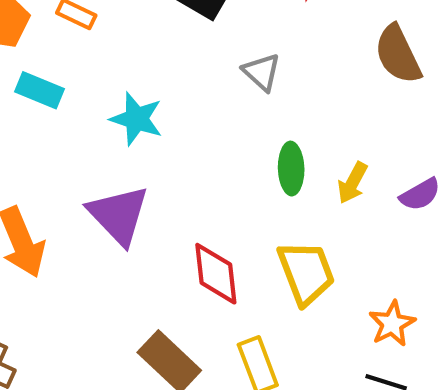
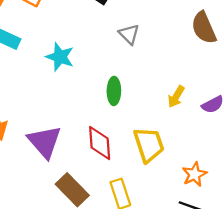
green ellipse: (291, 169) -> (114, 91), moved
purple triangle: (119, 215) -> (45, 142), moved

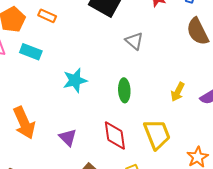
cyan star: (60, 57) -> (75, 80), moved, turned -30
purple triangle: (45, 142) -> (68, 137), size x0.6

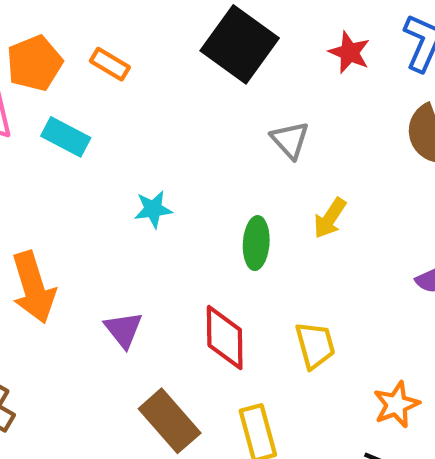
cyan star: (75, 80) -> (153, 209), size x0.7
yellow arrow: (178, 92) -> (330, 218), moved
yellow trapezoid: (157, 134) -> (315, 345), size x0.7

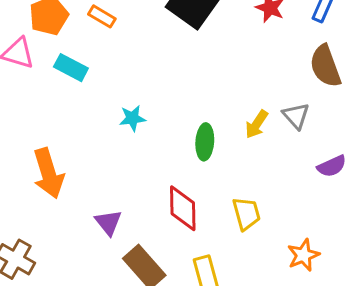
gray triangle: (290, 140) -> (296, 116), moved
purple triangle: (123, 330) -> (108, 222), moved

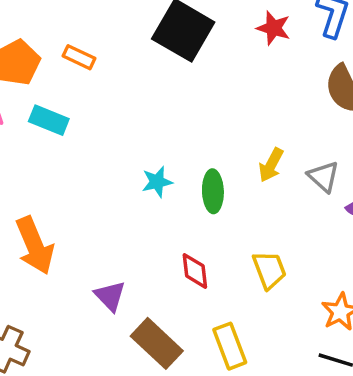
gray triangle: (296, 116) -> (324, 176), moved
cyan star: (132, 118) -> (157, 182), moved
red diamond: (183, 208) -> (195, 271), size x0.7

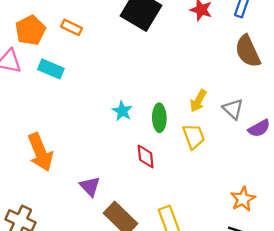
cyan star: (157, 182) -> (122, 111), turned -30
yellow trapezoid: (269, 270) -> (194, 136), moved
red diamond: (195, 271) -> (146, 156), moved

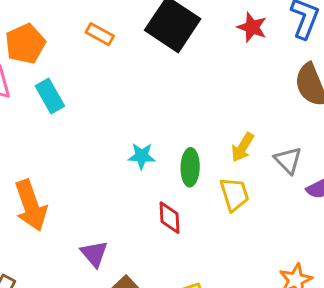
orange rectangle: (71, 27) -> (100, 34), moved
cyan rectangle: (51, 69) -> (50, 96), turned 35
cyan star: (122, 111) -> (142, 156), turned -30

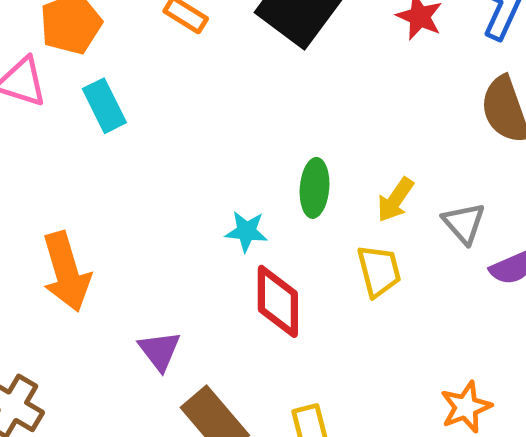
cyan star: (142, 156) -> (246, 231), moved
green ellipse: (190, 167) -> (315, 188), moved
red diamond: (170, 218) -> (278, 301), size x1.4

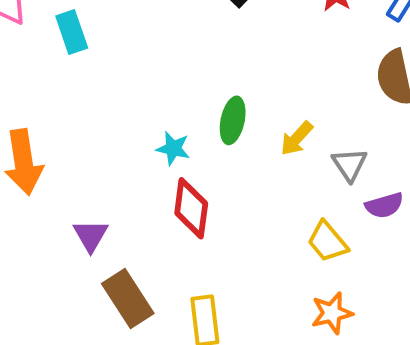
yellow trapezoid: (379, 271) -> (327, 242), moved, turned 147

